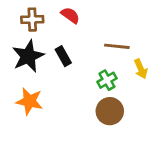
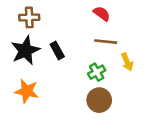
red semicircle: (70, 15) -> (102, 14), moved

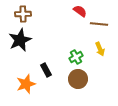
brown line: (106, 42) -> (99, 24), moved
black rectangle: (57, 50) -> (46, 70), moved
orange star: (27, 91) -> (26, 84), moved, turned -30

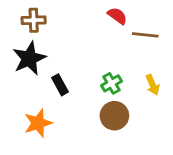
yellow arrow: (100, 49) -> (153, 85), moved
black rectangle: (46, 70) -> (60, 85), moved

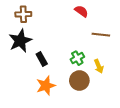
brown line: (145, 35) -> (101, 35), moved
yellow arrow: (153, 85) -> (99, 66), moved
orange star: (38, 123) -> (46, 86), moved

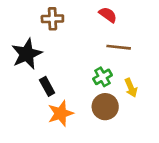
brown cross: (23, 14) -> (52, 19), moved
brown line: (101, 35) -> (119, 47), moved
black rectangle: (42, 59) -> (47, 86), moved

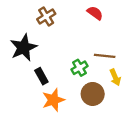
brown cross: (52, 19) -> (46, 17), turned -30
brown line: (119, 47) -> (105, 56), moved
green cross: (102, 77) -> (80, 68), moved

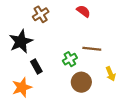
yellow arrow: (115, 77) -> (111, 74), moved
orange star: (53, 100) -> (22, 87), moved

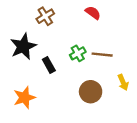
green cross: (70, 59) -> (78, 53), moved
black rectangle: (36, 66) -> (49, 65), moved

